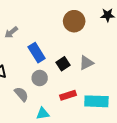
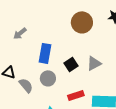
blue rectangle: (37, 53) -> (45, 53), turned 42
gray semicircle: (21, 94) -> (26, 85), moved

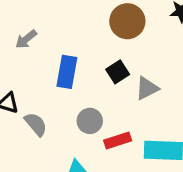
black square: (71, 64) -> (118, 72), moved
gray circle: (48, 78) -> (90, 121), moved

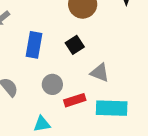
gray triangle: (147, 88) -> (100, 73), moved, turned 48

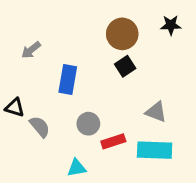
black square: (75, 45) -> (125, 66), moved
gray triangle: (100, 73) -> (156, 112), moved

